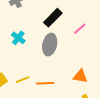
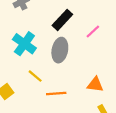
cyan cross: (18, 38) -> (24, 44), size x1.5
yellow line: (22, 80) -> (35, 76), moved, turned 64

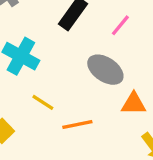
gray ellipse: (60, 50) -> (105, 70), moved, turned -60

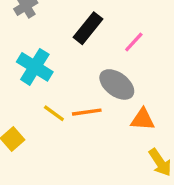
orange line: (77, 124) -> (87, 112), moved

